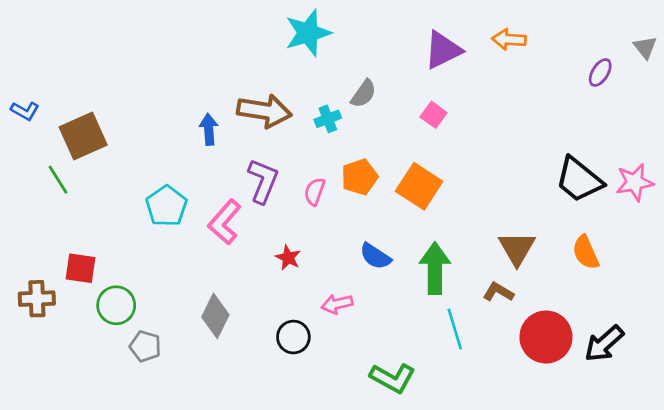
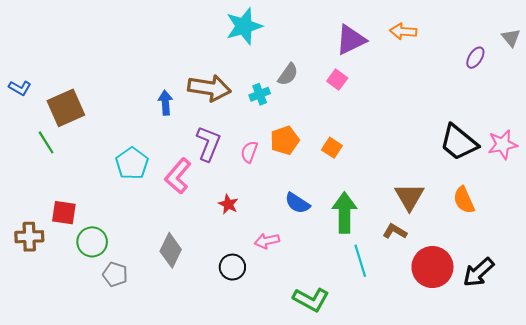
pink square: (434, 115) -> (337, 80), moved
orange square: (419, 186) -> (332, 148), size x0.6

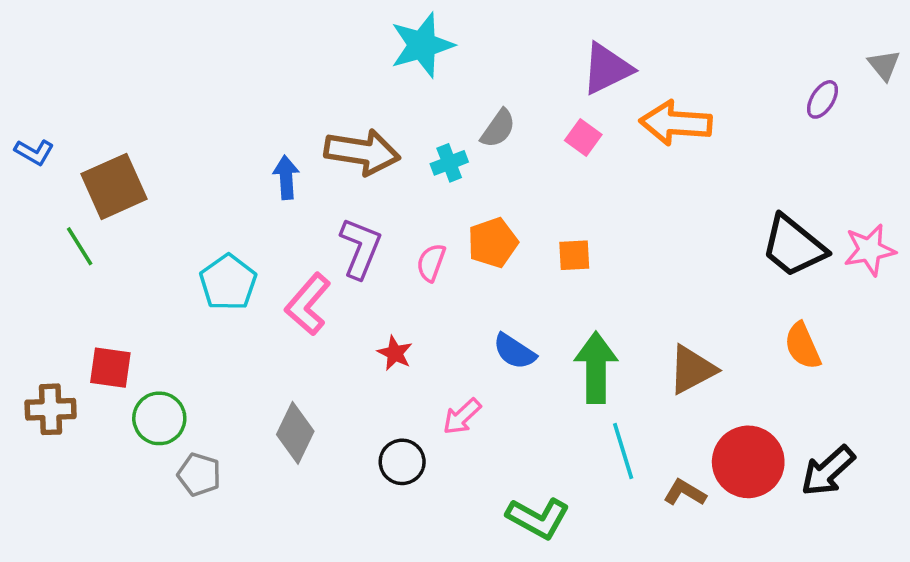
orange arrow: (403, 31) -> (676, 123), moved, size x1.5
orange square: (332, 148) -> (574, 255), turned -36
brown triangle: (409, 197) -> (692, 369), moved, turned 32
brown L-shape: (395, 231) -> (685, 493), moved
pink arrow: (267, 241) -> (462, 417), turned -30

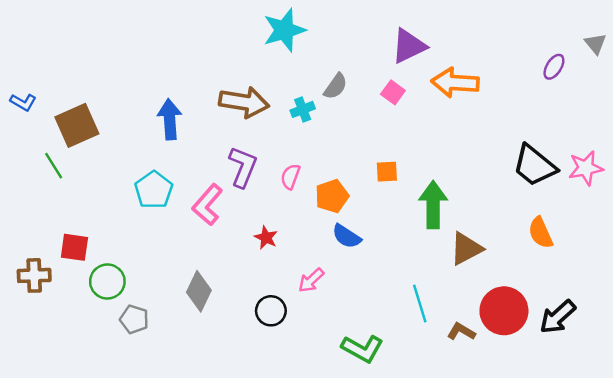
blue arrow: (286, 177) -> (170, 119), moved, size x1.4
orange pentagon: (493, 243) -> (332, 196), moved
green arrow: (596, 368) -> (433, 205), moved

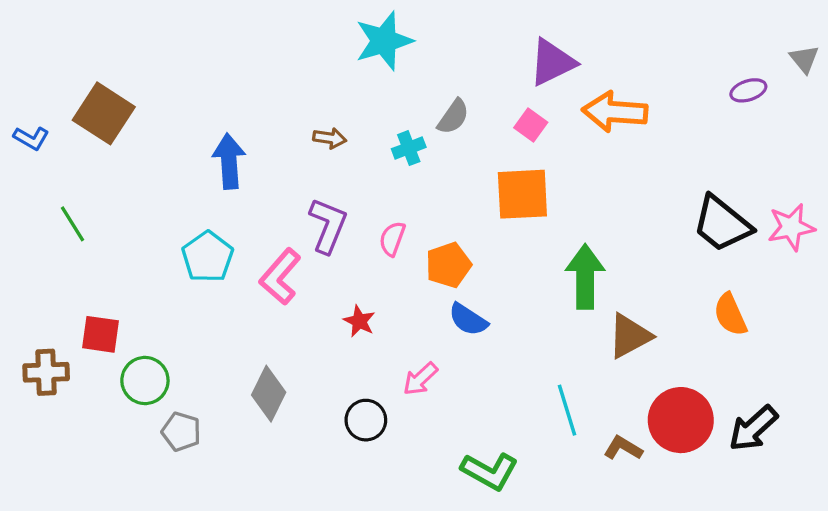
purple ellipse: (554, 67) -> (748, 90), turned 40
brown arrow: (244, 102) -> (330, 138), size x0.5
brown square: (77, 125) -> (104, 113), moved, turned -33
orange square: (387, 172) -> (522, 194), moved, size x1.8

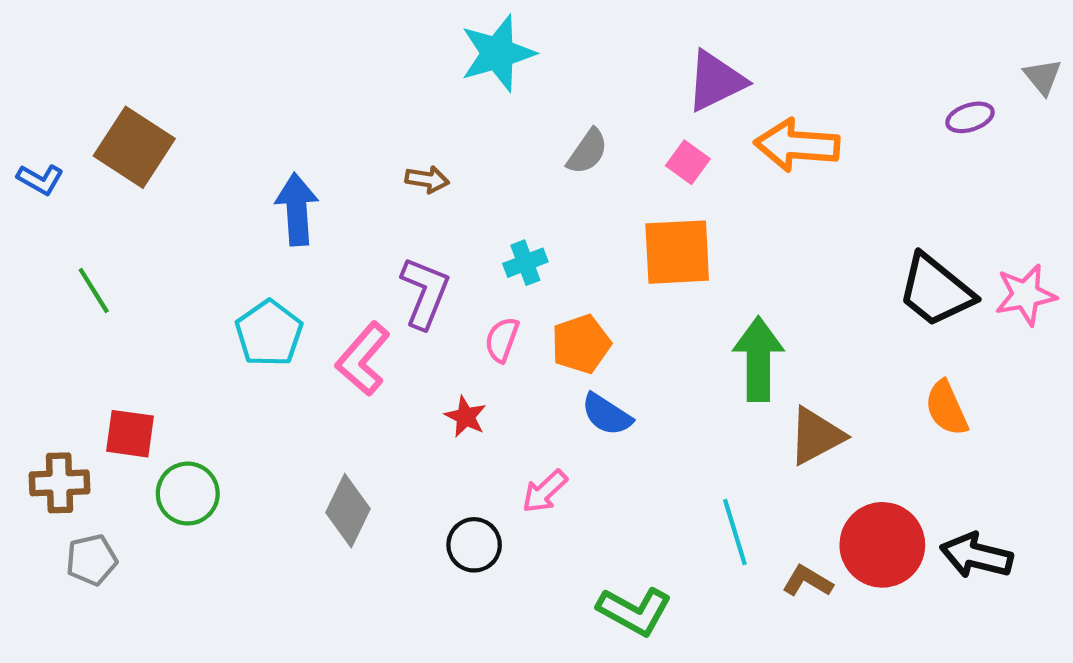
cyan cross: (409, 148) -> (525, 263), moved
pink semicircle: (392, 239) -> (502, 340), moved
black arrow: (753, 428) -> (976, 556), turned 56
gray pentagon: (181, 432) -> (92, 560), moved, turned -30

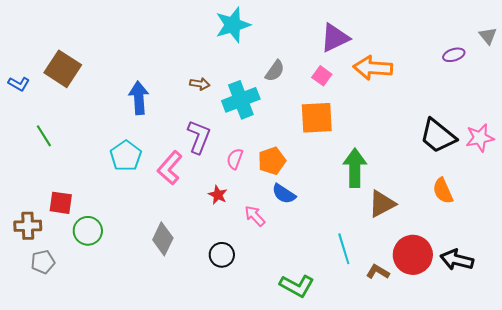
cyan cross: (525, 263) -> (241, 100), moved, size x1.8
pink arrow: (545, 491) -> (255, 216), moved, turned 90

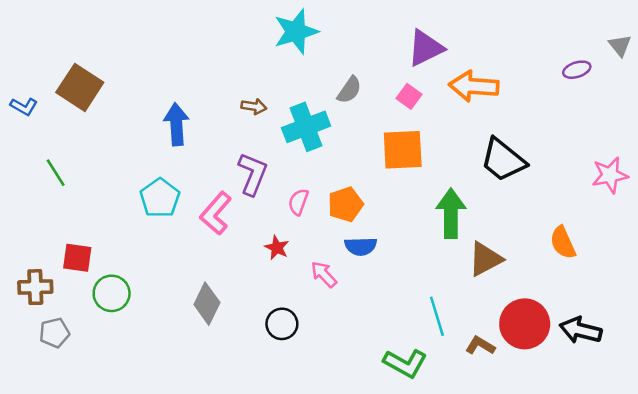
black trapezoid: (438, 136) -> (503, 160), moved
blue semicircle: (284, 194) -> (361, 246), turned -35
green L-shape: (297, 286) -> (405, 363), moved

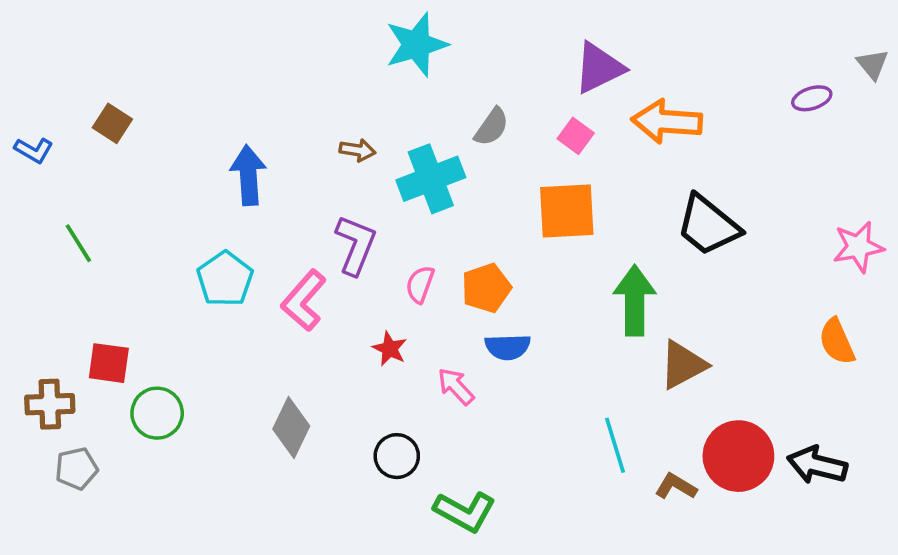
brown square: (80, 87) -> (112, 123), size x0.6
orange semicircle: (563, 243) -> (837, 342), moved
green L-shape: (405, 363) -> (465, 512), moved

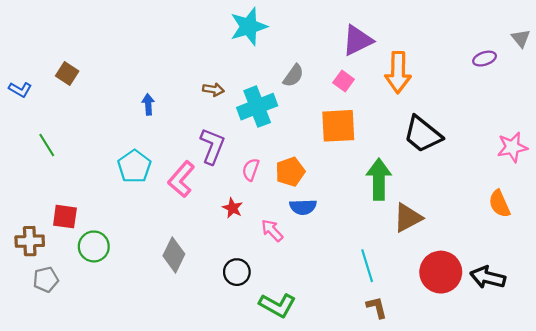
orange arrow: (667, 122) -> (398, 72), turned -93
blue arrow: (248, 175) -> (148, 104), size x0.6
brown L-shape: (676, 486) -> (377, 307), moved, turned 45

